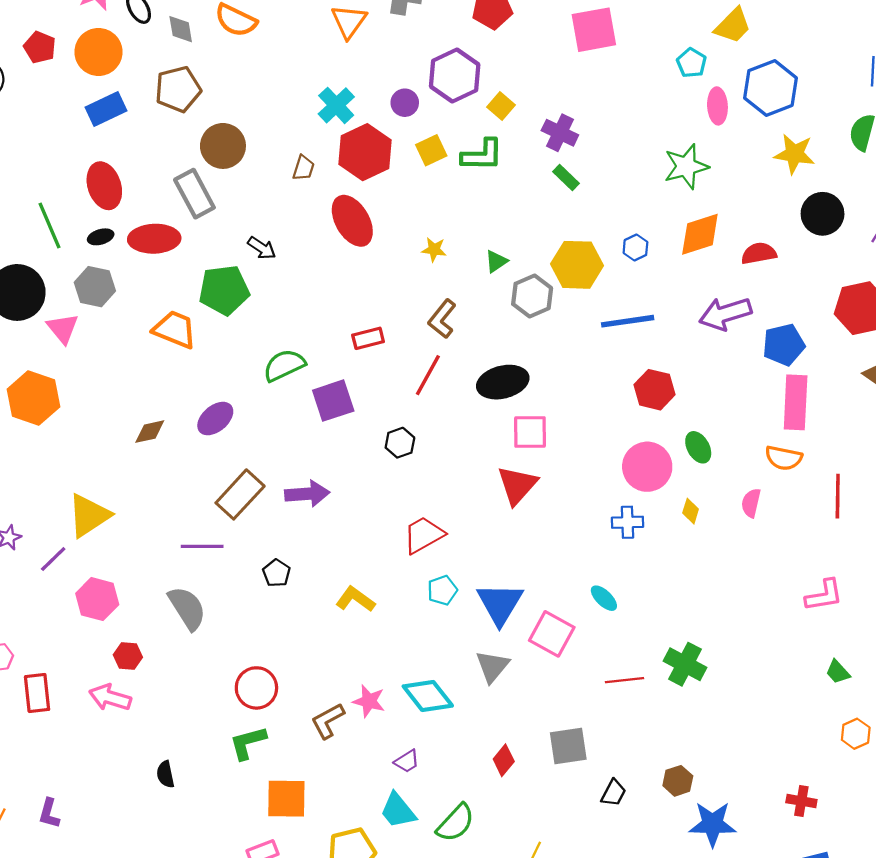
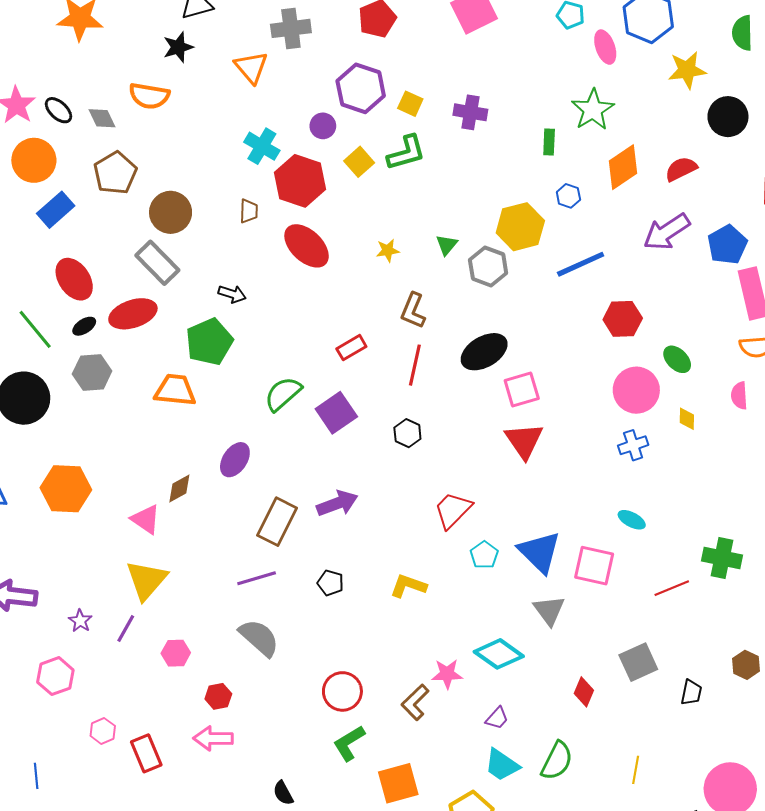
green rectangle: (566, 178) -> (549, 142), moved, turned 65
pink triangle: (63, 328) -> (146, 519), moved
pink hexagon: (97, 599) -> (176, 653), size x0.7

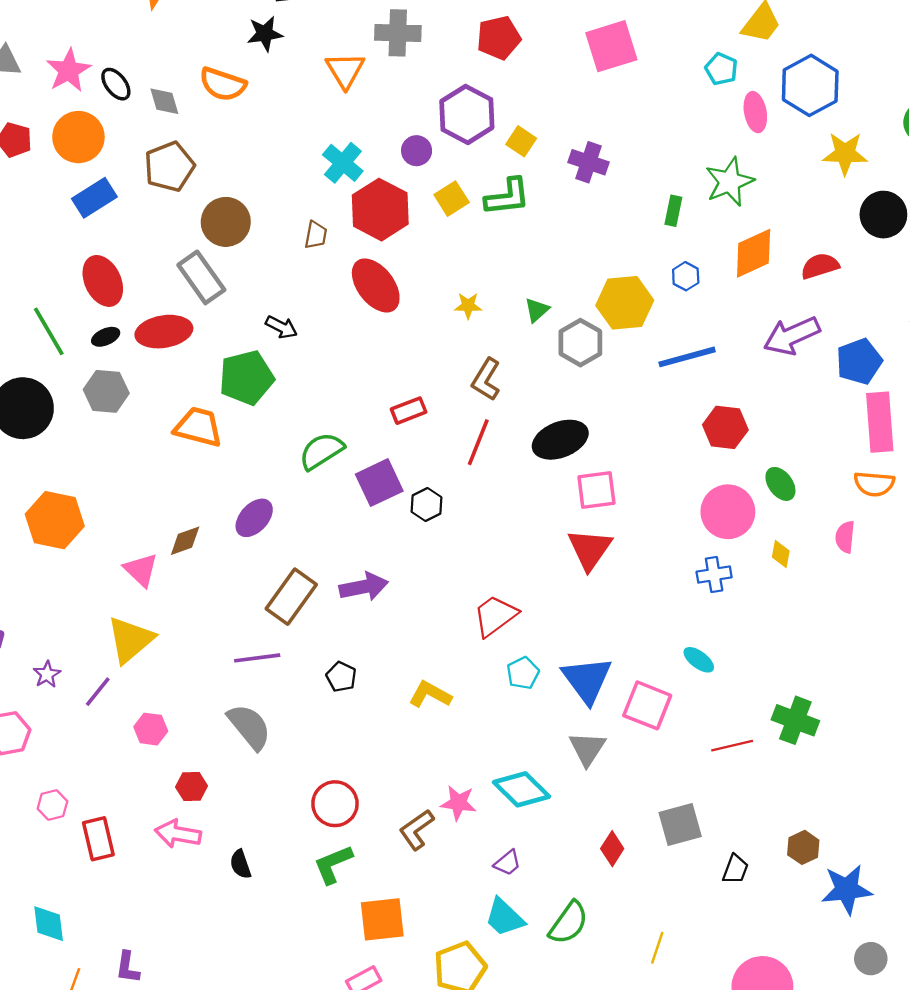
black hexagon: (407, 433) -> (426, 505), moved
black semicircle: (283, 793) -> (240, 864), moved

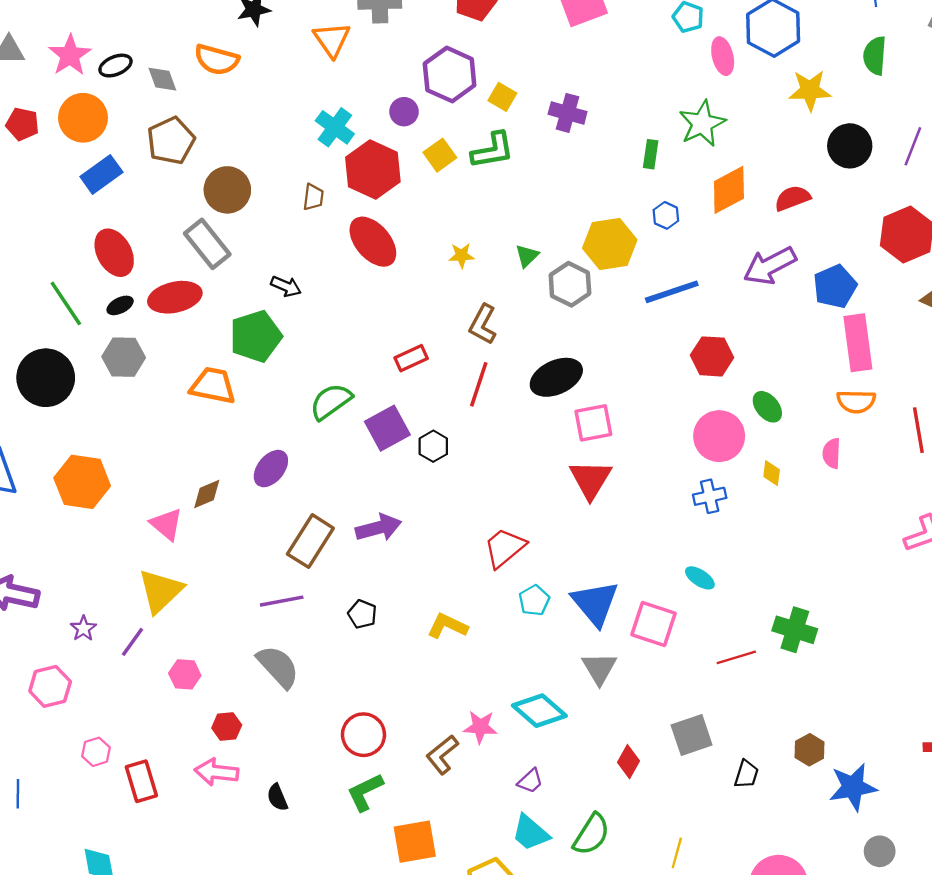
black ellipse: (116, 84) -> (115, 66), turned -72

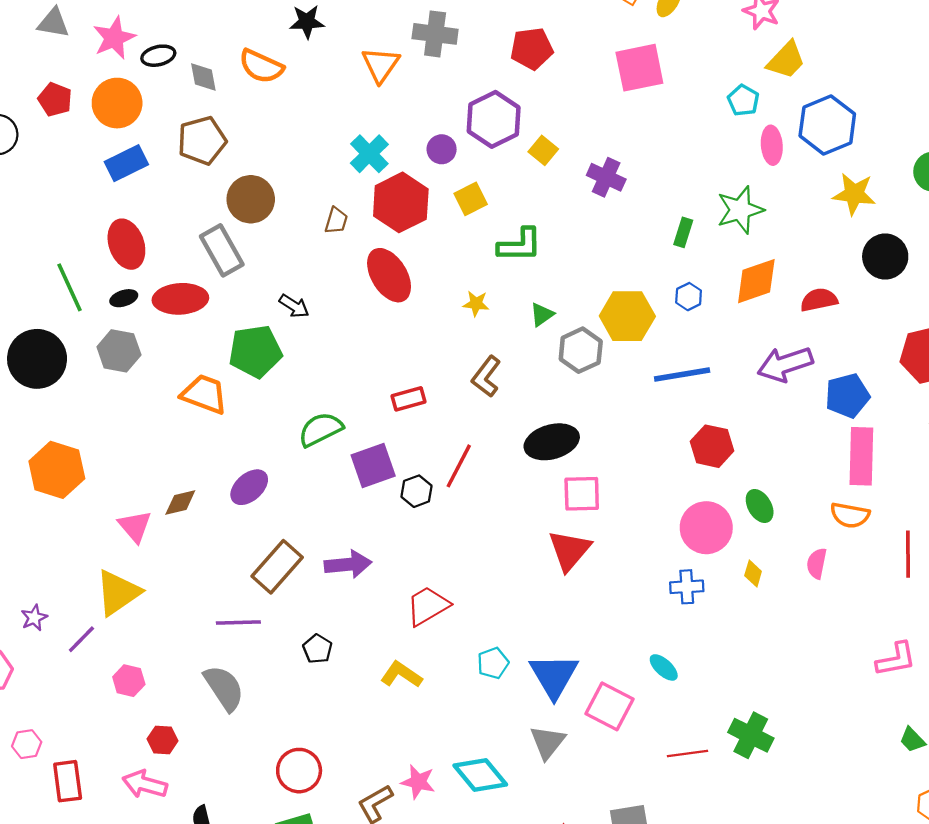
green L-shape: (493, 150) -> (520, 245), moved
red line: (479, 384) -> (459, 466), moved
red trapezoid: (505, 548) -> (428, 606), moved

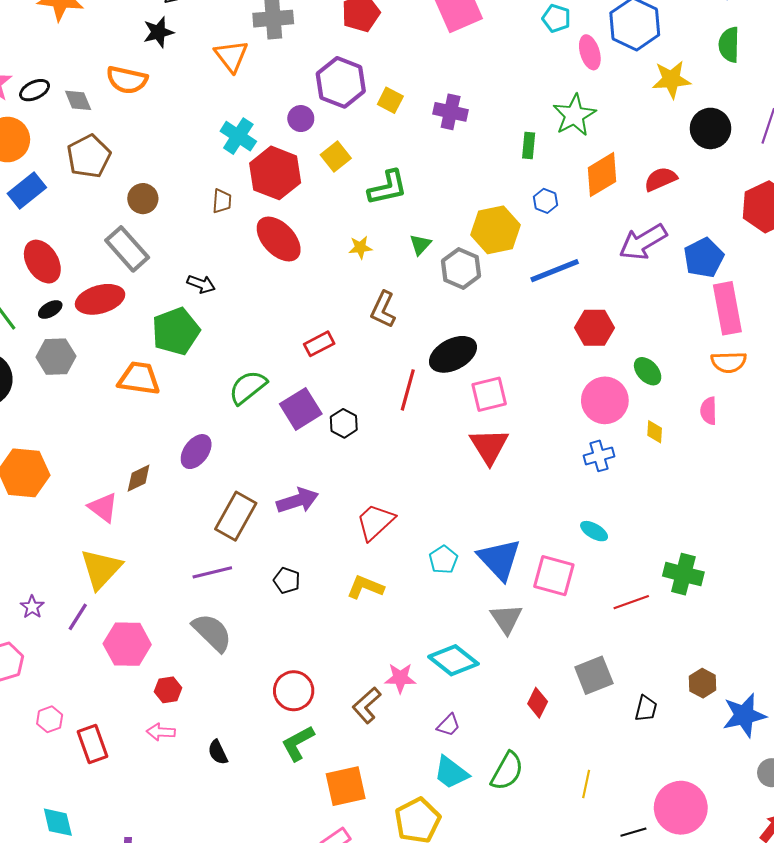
brown circle: (251, 199) -> (143, 199), size x0.7
red line: (459, 466) -> (408, 390), moved
pink hexagon: (129, 681) -> (127, 644), size x1.6
pink arrow: (145, 784) -> (161, 732), size x0.7

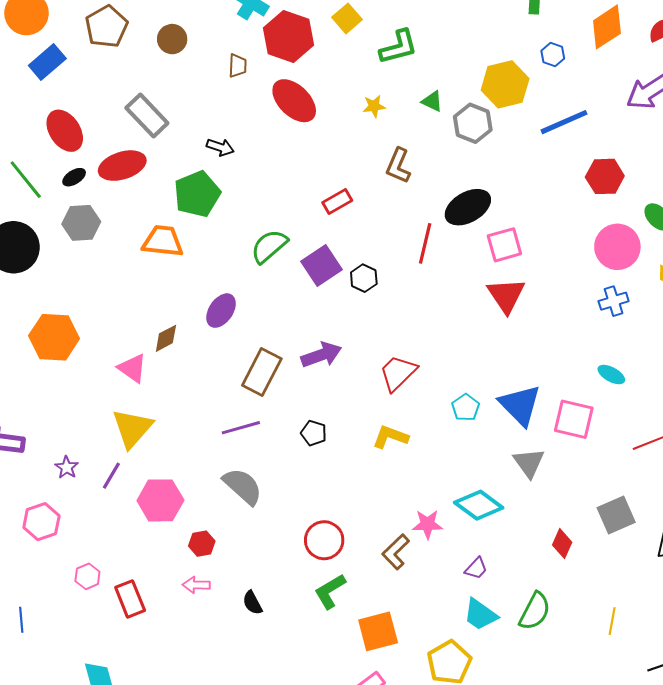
brown circle: (143, 199) -> (172, 39), moved
green triangle: (420, 245) -> (432, 101), turned -45

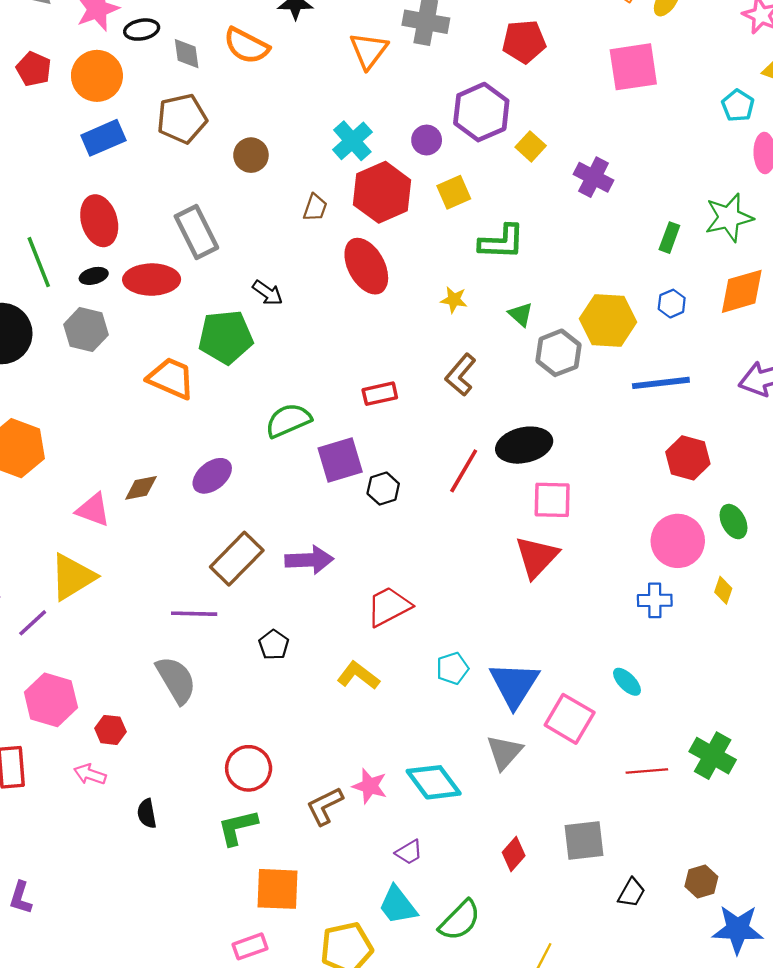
pink triangle: (132, 368) -> (93, 510), turned -32
pink hexagon: (160, 500) -> (51, 700), moved

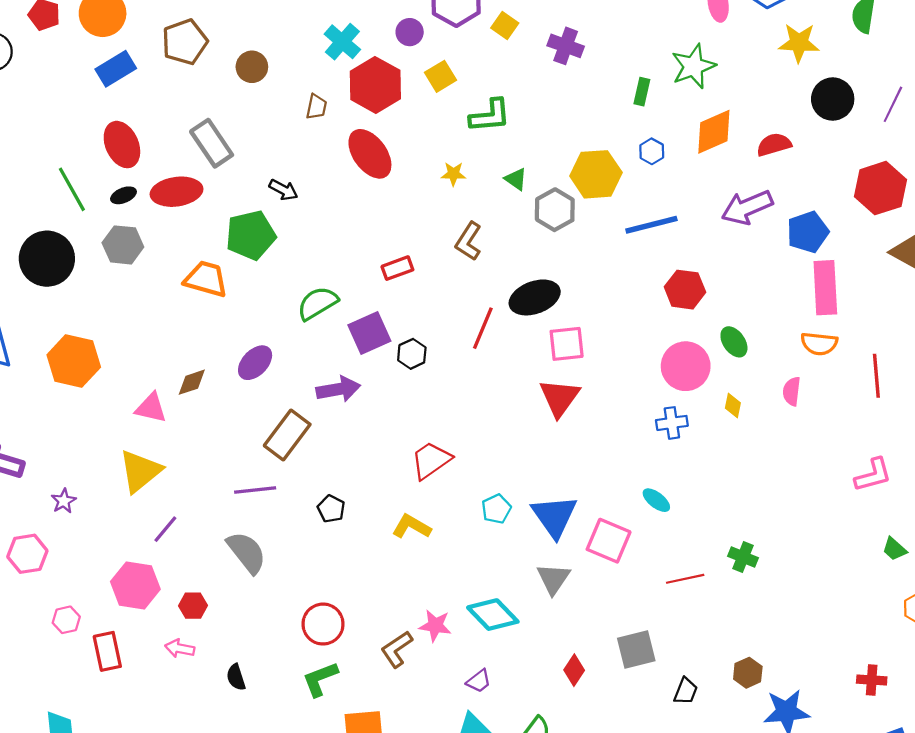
purple arrow: (309, 560) -> (338, 389), moved
purple line: (33, 623) -> (165, 529), moved
green cross: (713, 756) -> (743, 557), size x0.7

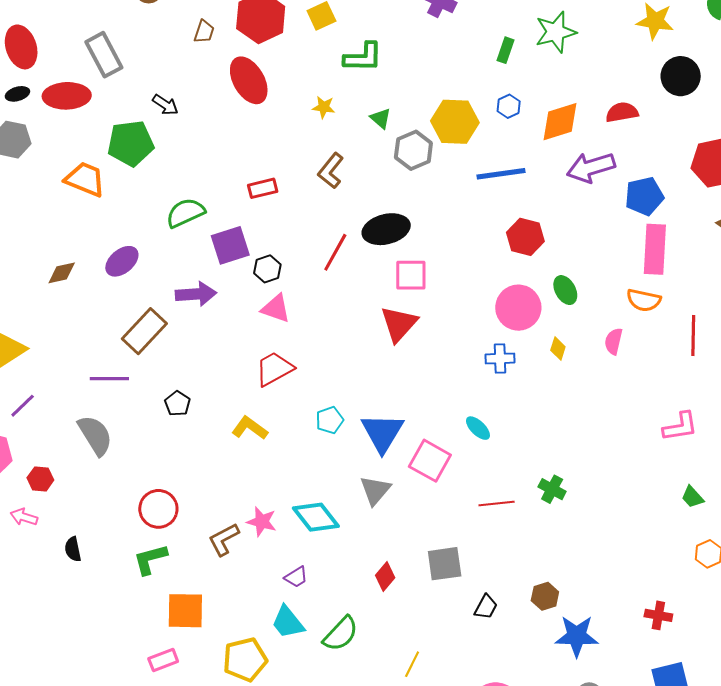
orange diamond: (714, 132) -> (560, 122), moved
pink triangle: (151, 408) -> (276, 308), moved

